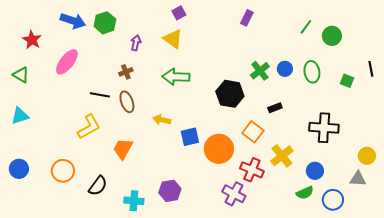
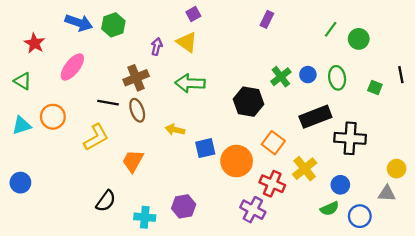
purple arrow: (136, 43) -> (157, 46), moved
brown cross: (126, 72) -> (136, 78), size x1.6
black rectangle: (275, 108) -> (315, 117), moved, size x2.0
orange circle: (63, 171) -> (53, 117), moved

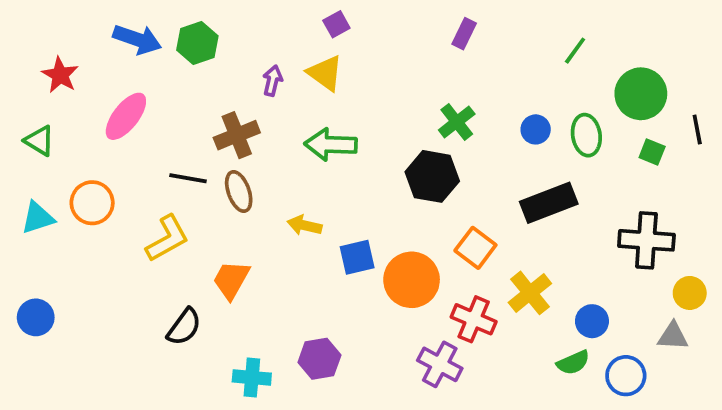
green circle: (359, 39) -> (641, 94), moved, size x1.4
green cross: (281, 77) -> (457, 122), moved
black cross: (350, 138) -> (646, 240), moved
black semicircle: (106, 201) -> (184, 327), moved

